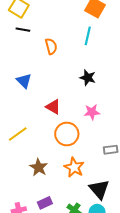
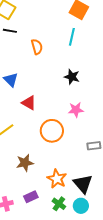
red triangle: (53, 107) -> (29, 103), moved
brown star: (39, 167) -> (25, 163), turned 30
orange star: (74, 167) -> (57, 179), moved

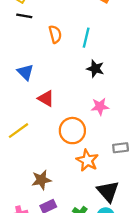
cyan line: (72, 37) -> (86, 38), moved
brown star: (25, 163) -> (41, 180), moved
orange star: (57, 179) -> (87, 160), moved

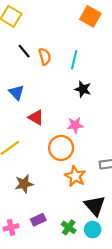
black line: (24, 16) -> (24, 51), moved, turned 40
pink star: (100, 106) -> (75, 125), moved
brown star: (41, 180) -> (24, 184), moved

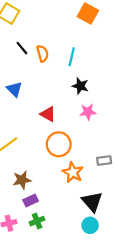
red triangle: (36, 117) -> (48, 114), moved
pink star: (75, 125) -> (88, 112), moved
purple rectangle: (38, 220) -> (31, 200), moved
green cross: (69, 227) -> (37, 221), moved, turned 32

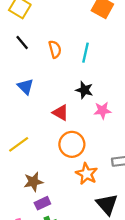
black line: (22, 48) -> (22, 42), moved
black star: (80, 86) -> (84, 90), moved

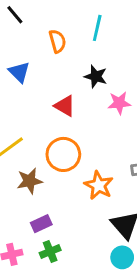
orange semicircle: (55, 49) -> (57, 41), moved
orange circle: (72, 144) -> (63, 154), moved
brown star: (33, 182) -> (30, 181), moved

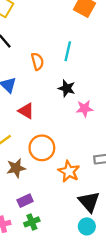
red triangle: (65, 106) -> (26, 111), moved

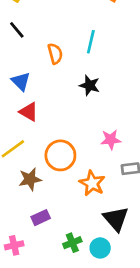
pink star: (85, 109) -> (111, 140), moved
red triangle: (26, 111) -> (29, 112), moved
green cross: (32, 222) -> (72, 243), moved
cyan circle: (87, 226) -> (100, 248), moved

